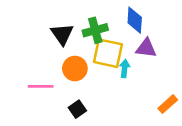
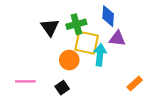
orange circle: (75, 68) -> (69, 60), moved
cyan arrow: (125, 68) -> (100, 55), size x1.5
pink line: (41, 86) -> (25, 81), moved

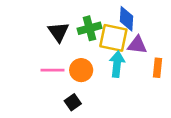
yellow square: (87, 43) -> (113, 38), moved
pink line: (25, 81) -> (52, 70), moved
orange rectangle: (135, 84) -> (158, 68), moved, turned -42

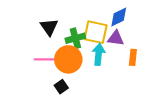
blue diamond: (126, 19) -> (119, 17), moved, turned 60
green cross: (89, 28) -> (75, 38), moved
orange circle: (81, 70) -> (68, 59), size x1.4

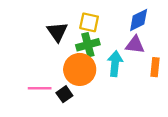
yellow square: (96, 32) -> (89, 22), moved, size x0.7
pink line: (44, 59) -> (40, 88), moved
black square: (61, 87) -> (64, 94), moved

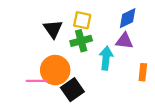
orange rectangle: (155, 67) -> (143, 72), moved
orange circle: (80, 69) -> (55, 70), moved
black square: (64, 94) -> (72, 90), moved, size x1.5

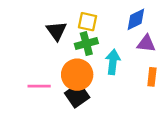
purple triangle: (124, 41) -> (146, 44), moved
orange circle: (55, 70) -> (77, 75), moved

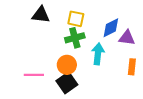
blue diamond: (136, 19) -> (111, 28), moved
black triangle: (56, 31) -> (41, 15), moved, turned -48
orange circle: (77, 75) -> (67, 65), size x0.7

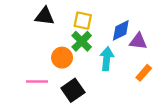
green cross: (75, 38) -> (82, 41), turned -30
orange circle: (67, 65) -> (62, 58), moved
orange rectangle: (132, 67) -> (144, 73), turned 35

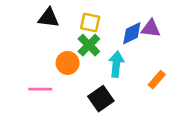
purple triangle: (138, 41) -> (151, 28), moved
black square: (73, 90) -> (101, 99), moved

